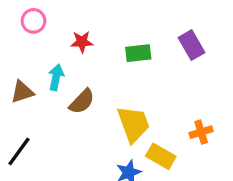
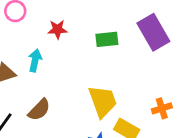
purple rectangle: (191, 45) -> (153, 32), size x1.4
brown semicircle: (82, 101) -> (39, 110), moved

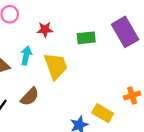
yellow trapezoid: (103, 101) -> (56, 66), moved

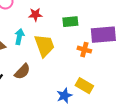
purple rectangle: (125, 32) -> (103, 35), moved, turned -65
orange cross: (132, 96) -> (84, 50), moved, turned 32

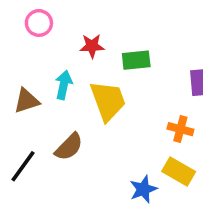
green rectangle: (70, 22) -> (136, 60), moved
orange cross: (84, 50) -> (180, 129), moved

